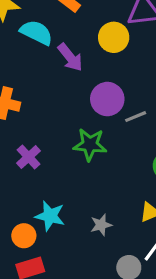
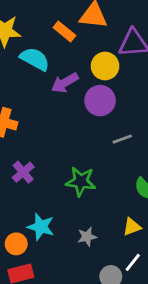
purple arrow: (70, 57) -> (65, 83), turned 96
purple circle: (107, 99) -> (100, 101), moved
green star: (90, 145) -> (81, 182), moved

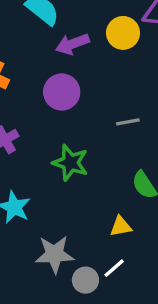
purple circle: (100, 101) -> (62, 92), moved
gray star: (87, 237) -> (55, 254), moved, size x1.6

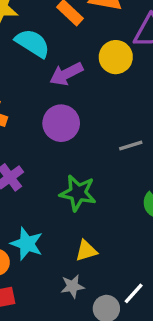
yellow triangle: (121, 226) -> (86, 251), moved
gray star: (55, 254) -> (72, 286), size x0.6

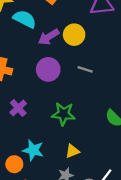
yellow circle: (116, 57) -> (74, 35), moved
gray line: (131, 145) -> (85, 69), moved, turned 40

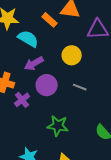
purple arrow: (49, 37) -> (34, 63), moved
purple cross: (18, 108) -> (22, 100), moved

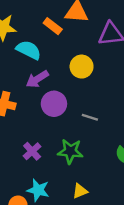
gray line: (80, 87) -> (90, 117), moved
purple cross: (22, 100) -> (32, 151), moved

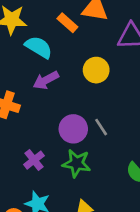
purple circle: (54, 104) -> (73, 129), moved
gray line: (90, 117) -> (101, 127), turned 35

